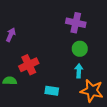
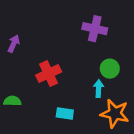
green circle: (80, 49) -> (110, 69), moved
red cross: (29, 65) -> (49, 74), moved

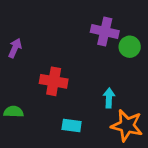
green circle: (110, 69) -> (130, 47), moved
red cross: (49, 74) -> (54, 81), turned 35

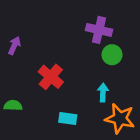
green circle: (130, 47) -> (112, 55), moved
red cross: (54, 81) -> (51, 77), turned 30

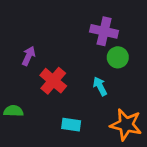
purple arrow: (14, 46) -> (29, 56), moved
cyan arrow: (103, 92) -> (100, 86), moved, turned -30

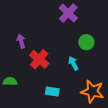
purple cross: (104, 31) -> (68, 13), moved, turned 30
purple arrow: (29, 56) -> (21, 41), turned -40

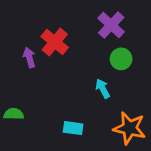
purple cross: (68, 13) -> (111, 25), moved
red cross: (39, 59) -> (55, 42), moved

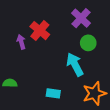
cyan arrow: (103, 89) -> (75, 65), size x1.6
orange star: (129, 128) -> (94, 93), turned -30

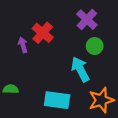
cyan rectangle: (53, 93) -> (57, 100), size x1.6

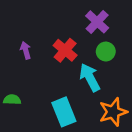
red cross: (43, 33) -> (65, 50), moved
cyan rectangle: (57, 100) -> (64, 112), turned 60

